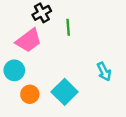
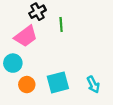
cyan arrow: (104, 72) -> (93, 85), moved
cyan square: (65, 92) -> (58, 82), turned 30

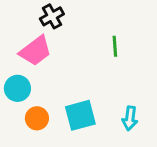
green line: (61, 25) -> (115, 46), moved
cyan arrow: (93, 85) -> (130, 118), turned 35

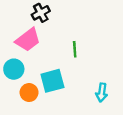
green line: (115, 46) -> (75, 49), moved
cyan square: (80, 115) -> (52, 81), moved

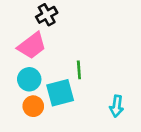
green line: (75, 49) -> (79, 70), moved
cyan circle: (14, 69) -> (29, 79), moved

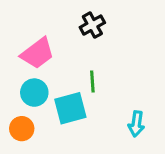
black cross: (47, 15) -> (92, 25), moved
orange circle: (33, 106) -> (22, 129), moved

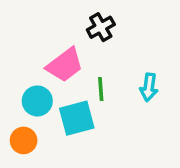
pink trapezoid: (37, 53) -> (65, 65), moved
cyan arrow: (136, 124) -> (149, 87), moved

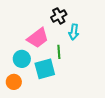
cyan arrow: (149, 87) -> (74, 32), moved

